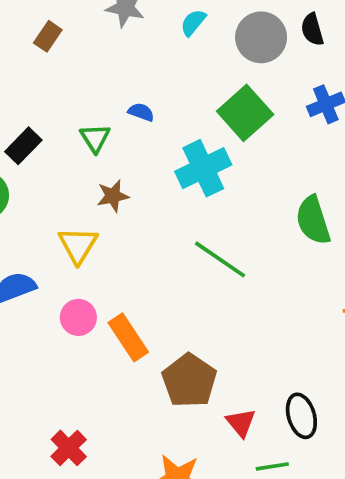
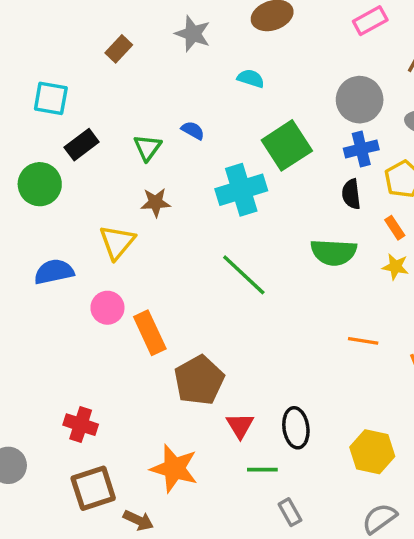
cyan semicircle: (193, 23) -> (251, 78), moved, turned 60
black semicircle: (312, 29) -> (351, 194), moved
gray circle: (261, 37) -> (360, 100), moved
green semicircle: (313, 220) -> (334, 252), turned -78
red cross: (69, 448) -> (81, 425), turned -36

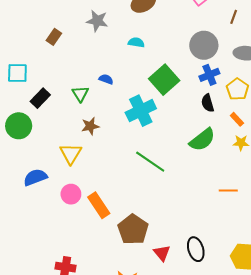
green semicircle: (334, 252) -> (202, 140), turned -32

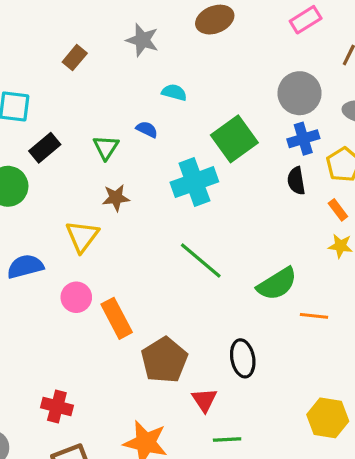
cyan semicircle: (136, 43) -> (174, 92), moved
green semicircle: (202, 140) -> (277, 284), moved
black ellipse: (196, 249) -> (243, 358), moved

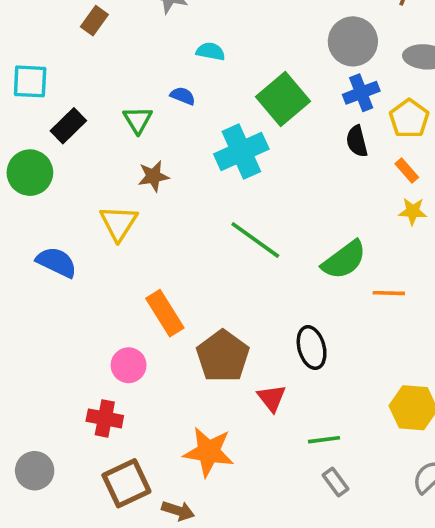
blue semicircle: (25, 266) -> (57, 262), turned 45
pink circle: (76, 297) -> (129, 365), moved
green line: (227, 440) -> (324, 440), moved

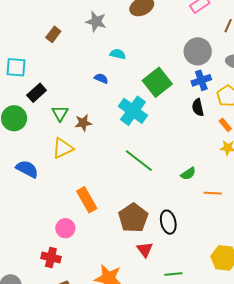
green triangle: (138, 120) -> (60, 113), moved
cyan cross: (241, 151) -> (133, 111), turned -32
yellow triangle: (119, 223) -> (63, 148), turned 30
green semicircle: (344, 260) -> (188, 174), size x0.6
brown pentagon: (223, 356) -> (133, 218), moved

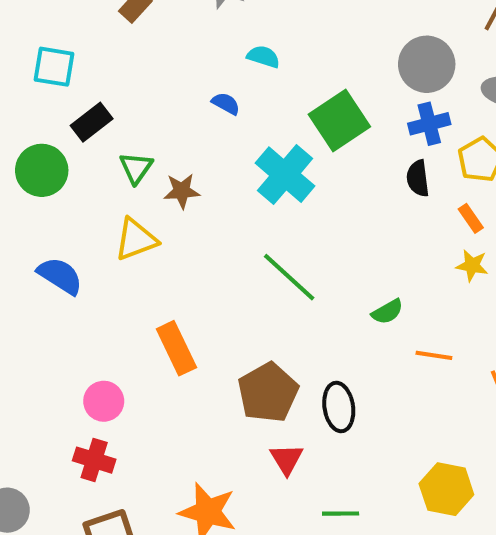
pink circle: (65, 228) -> (104, 401), moved

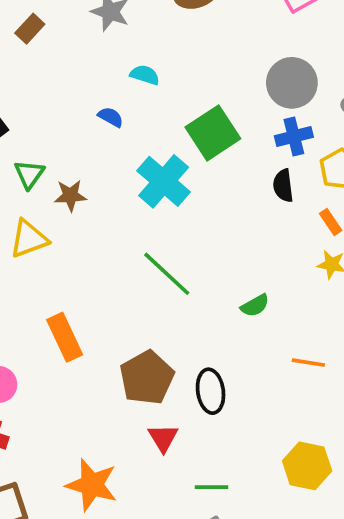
orange line: (434, 355) -> (308, 363), moved

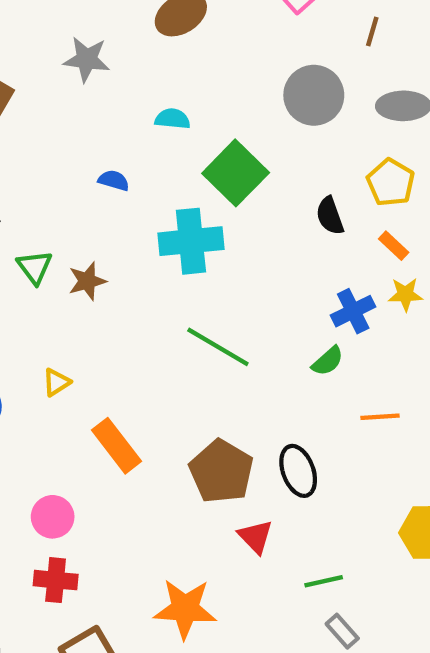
cyan semicircle: (145, 75) -> (172, 119), moved
blue cross: (294, 136) -> (353, 311), moved
cyan cross: (164, 181) -> (191, 241), turned -34
yellow triangle: (29, 239) -> (56, 382), moved, size x0.6
orange line: (308, 363) -> (380, 417), moved

